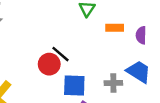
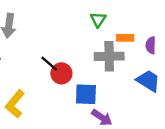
black line: (61, 54) -> (49, 64), moved
gray cross: (113, 83) -> (109, 56), moved, size x1.6

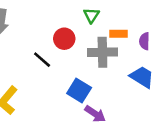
red circle: (61, 73) -> (64, 39), moved
blue square: (86, 94) -> (79, 90), turned 30

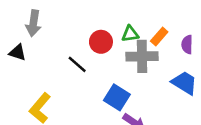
green triangle: (91, 15) -> (130, 34), moved, turned 49
orange rectangle: (119, 34) -> (159, 37), turned -49

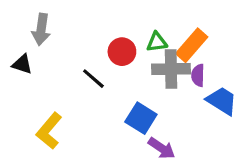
orange rectangle: (159, 37) -> (192, 45), size x1.5
purple semicircle: (187, 44) -> (198, 75), moved

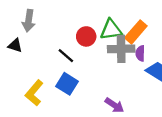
green triangle: (157, 42) -> (111, 30), size x1.5
blue square: (141, 118) -> (67, 84), moved

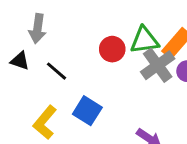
gray cross: (121, 49) -> (158, 65), turned -35
black line: (66, 56) -> (57, 71), moved

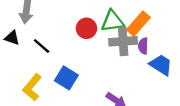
gray cross: (158, 65) -> (123, 41), turned 32

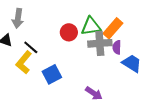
blue square: (66, 78) -> (52, 74), turned 30
yellow L-shape: (32, 87) -> (24, 62), moved

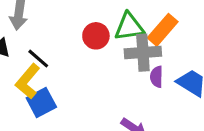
purple semicircle: (117, 47) -> (157, 77), moved
blue square: (52, 74) -> (41, 103), moved

